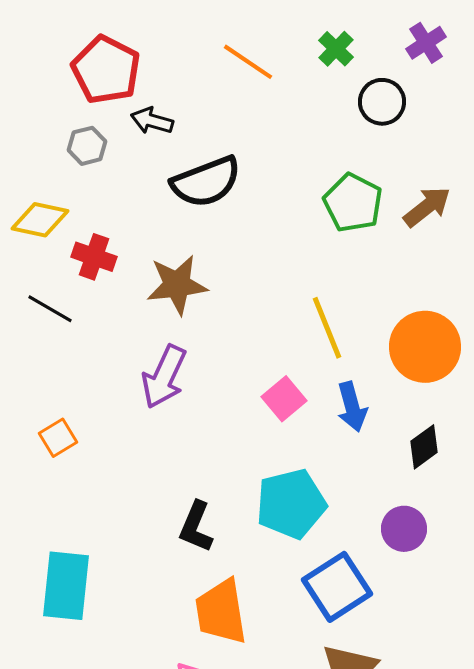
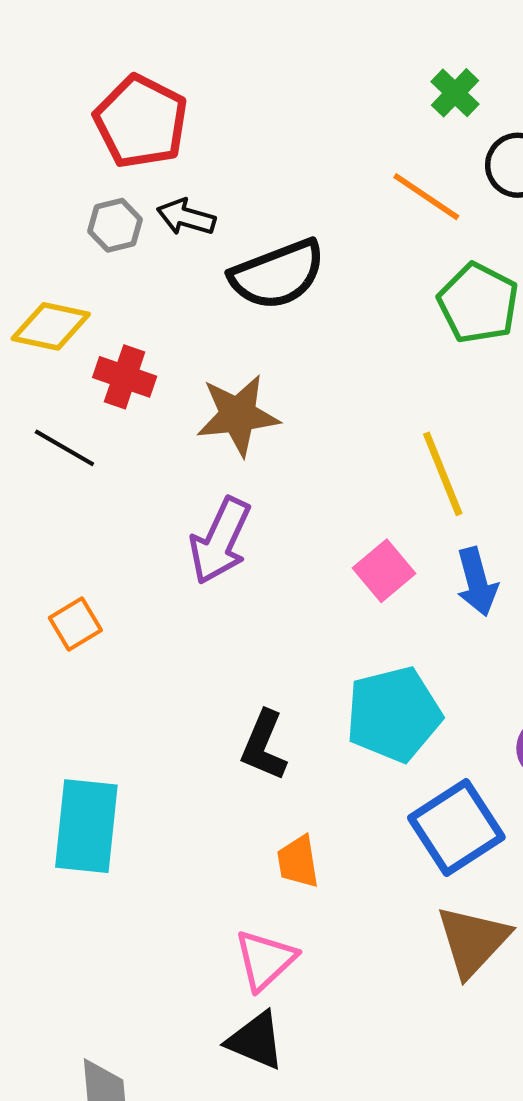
orange line: (248, 62) -> (426, 197), moved
black arrow: (152, 121) -> (186, 217), moved
orange trapezoid: (221, 612) -> (298, 862), size x0.6

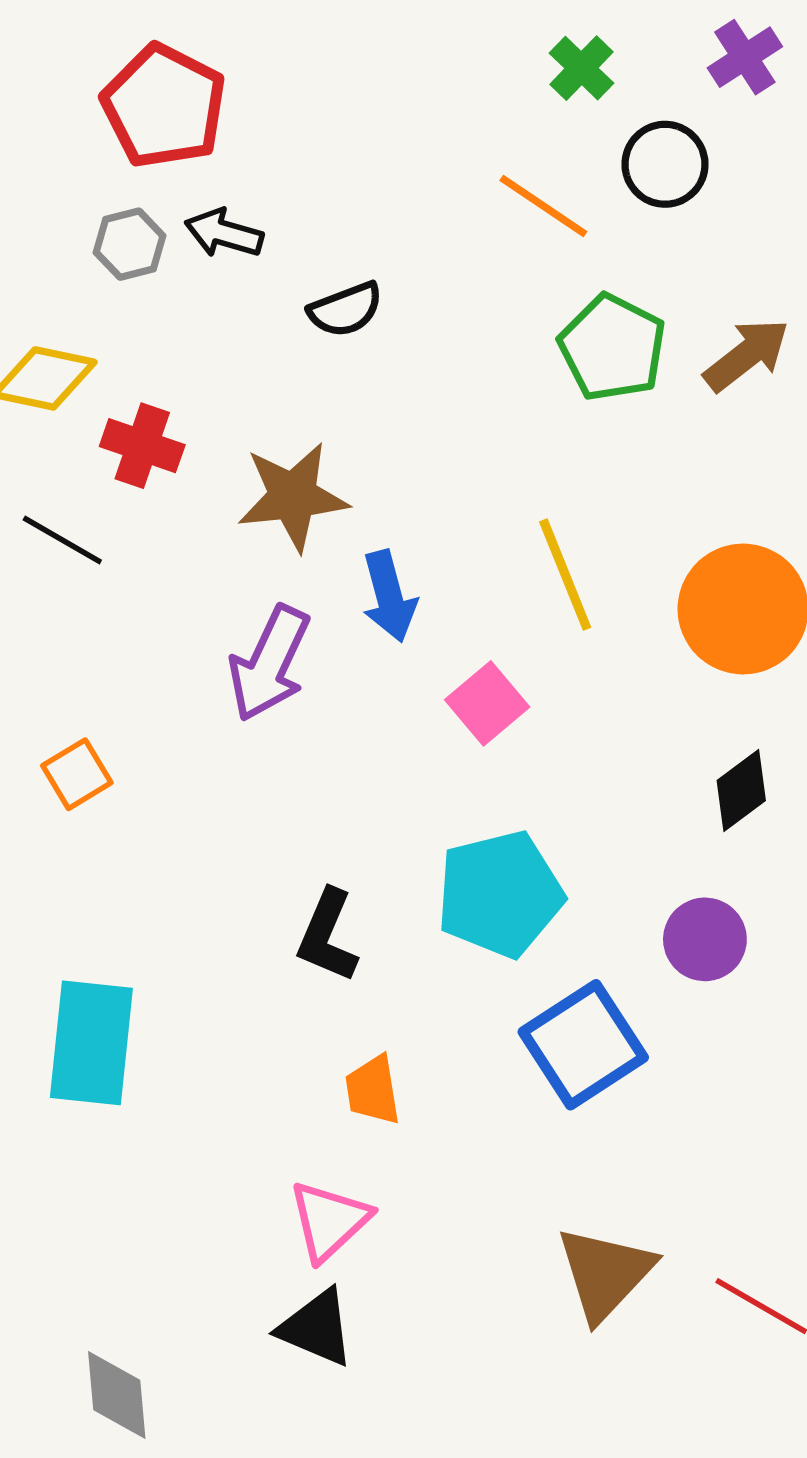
black semicircle: (277, 274) -> (346, 309), size x0.6
blue arrow: (477, 582) -> (389, 596), moved
brown triangle: (473, 941) -> (605, 1273), moved

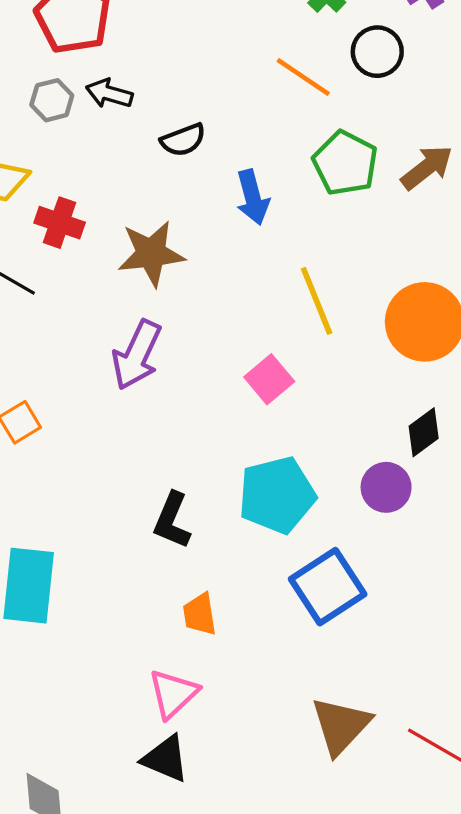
blue arrow: (389, 596) -> (253, 197), moved
purple circle: (705, 939) -> (386, 487), moved

